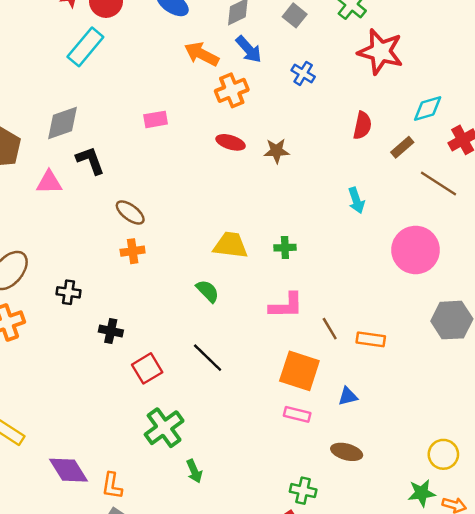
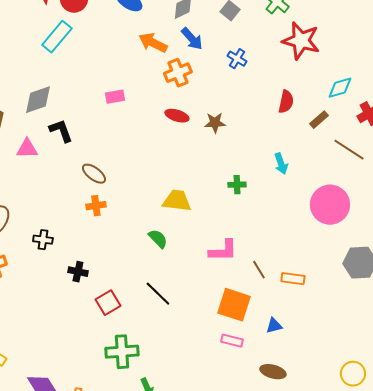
green cross: (285, 248) -> (237, 185), moved
green cross: (164, 428) -> (122, 352), turned 32

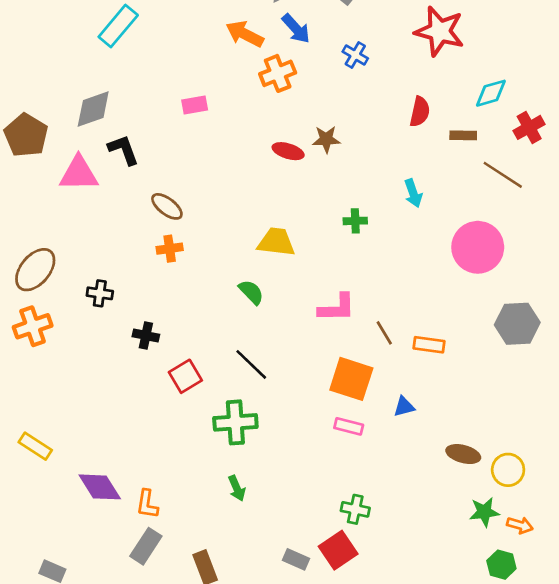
red ellipse: (177, 116) -> (288, 151), moved
brown rectangle: (319, 120) -> (463, 135), turned 42
pink triangle: (27, 149) -> (79, 174), size x1.4
green cross: (122, 352) -> (235, 422), moved
brown ellipse: (273, 372) -> (463, 454), moved

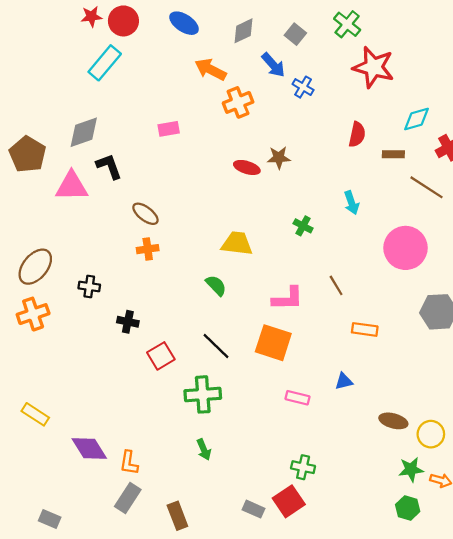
blue arrow: (296, 29) -> (273, 65), moved
green cross: (355, 221) -> (303, 226), turned 30
brown line: (384, 333) -> (336, 285), moved
orange square: (351, 379) -> (273, 343), moved
green hexagon: (501, 565) -> (408, 508), moved

